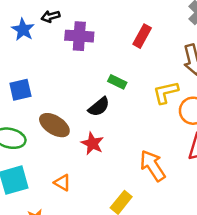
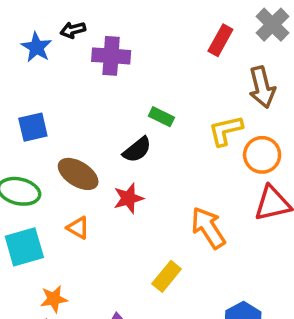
red rectangle: (142, 36) -> (220, 40), moved
red star: (92, 143) -> (128, 198), turned 30
orange triangle: (62, 183) -> (78, 228), moved

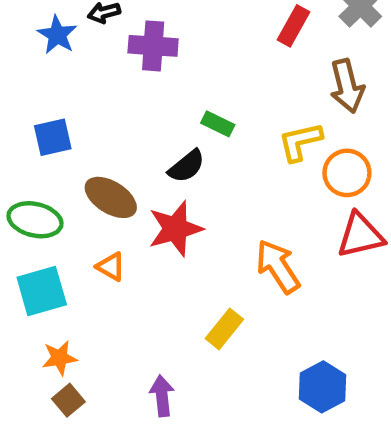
red star: (128, 198) -> (175, 229), size x1.4
orange star: (54, 299) -> (59, 358), moved

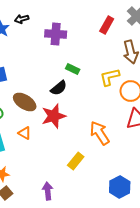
purple cross: (153, 46) -> (56, 34), moved

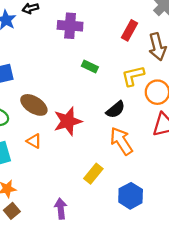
red rectangle: (107, 25) -> (129, 30), moved
black semicircle: (59, 88) -> (115, 110), moved
blue hexagon: (120, 187) -> (131, 196), moved

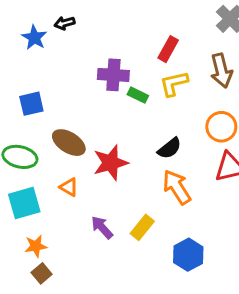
purple cross: (70, 26) -> (113, 75), moved
red rectangle: (129, 30) -> (168, 49), moved
yellow L-shape: (133, 76) -> (174, 84), moved
purple arrow: (61, 209) -> (102, 227), moved, turned -36

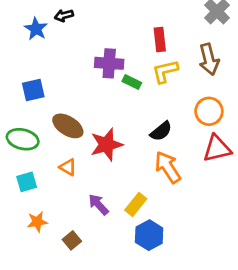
red rectangle: (168, 49) -> (160, 39), turned -35
cyan square: (24, 203) -> (27, 182), size x0.7
blue hexagon: (188, 255) -> (149, 235), moved
brown square: (42, 273) -> (72, 240), moved

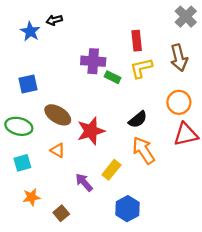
yellow rectangle: (136, 204) -> (111, 170), moved

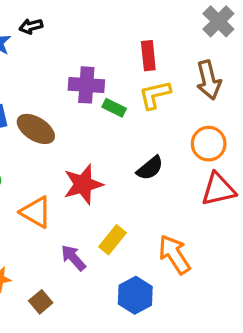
brown ellipse: (58, 115) -> (36, 129), moved
orange triangle: (58, 150) -> (36, 212), size x1.5
orange arrow: (143, 150) -> (174, 254), moved

